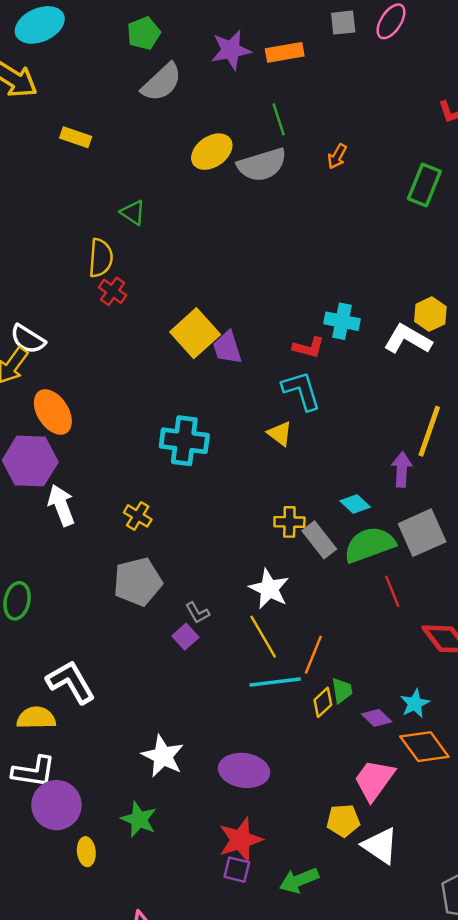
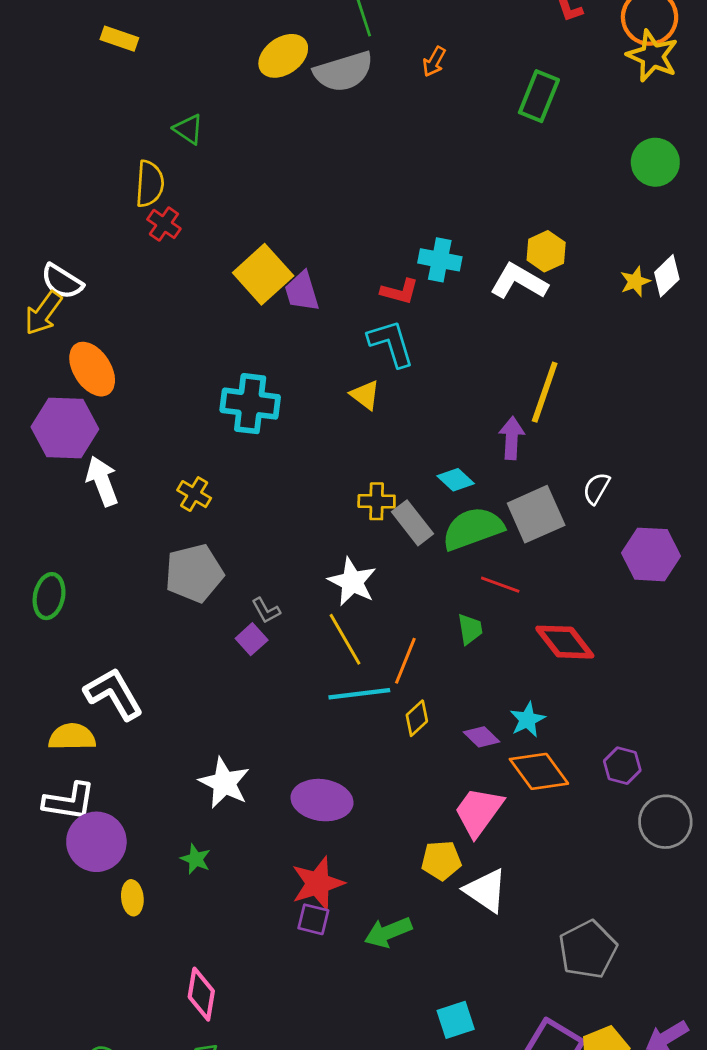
red line: (392, 591) -> (500, 585), turned -48
green trapezoid: (342, 690) -> (470, 629), moved
green star: (139, 819) -> (196, 859), size x0.7

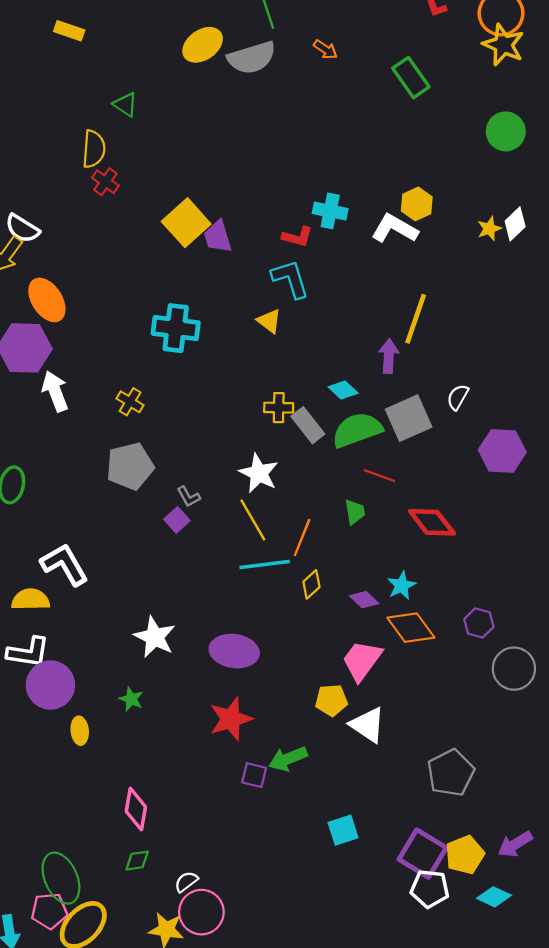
orange arrow: (434, 62) -> (325, 49), turned -85
green rectangle: (539, 96) -> (411, 78), turned -57
purple square: (313, 919) -> (254, 775), moved

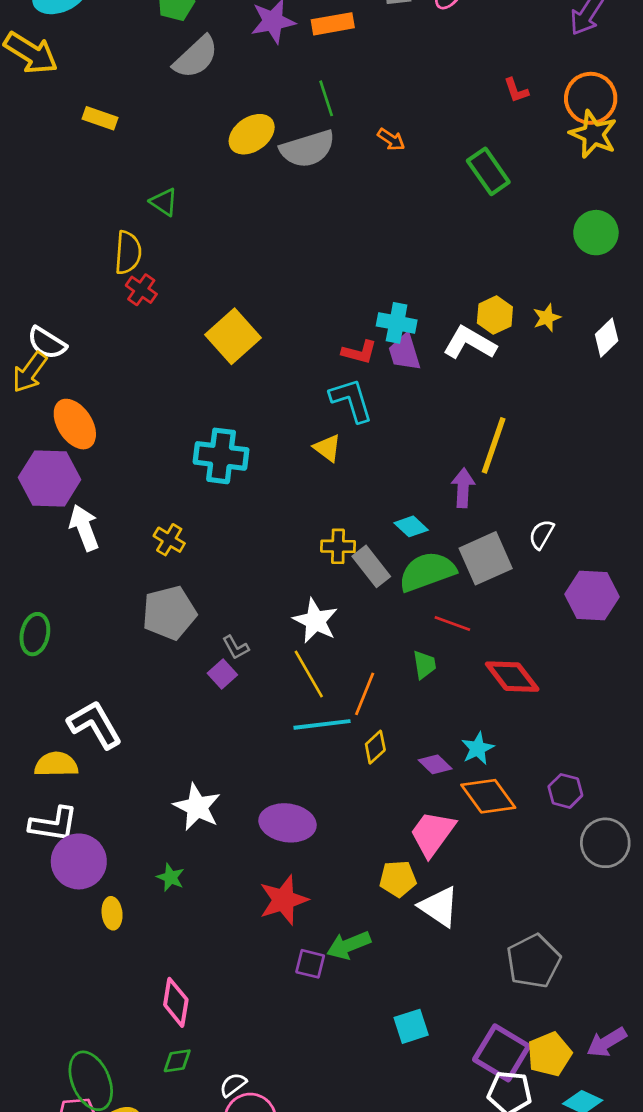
yellow star: (489, 229) -> (547, 318), moved
purple trapezoid: (218, 237) -> (405, 352), moved

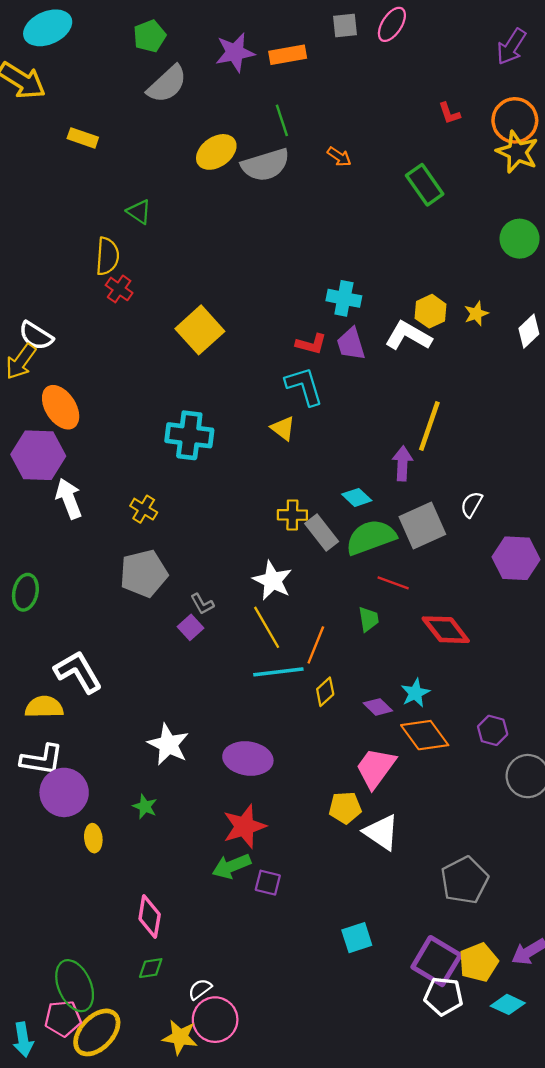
cyan cross: (397, 323) -> (344, 298), moved
green arrow: (349, 945) -> (231, 866), moved

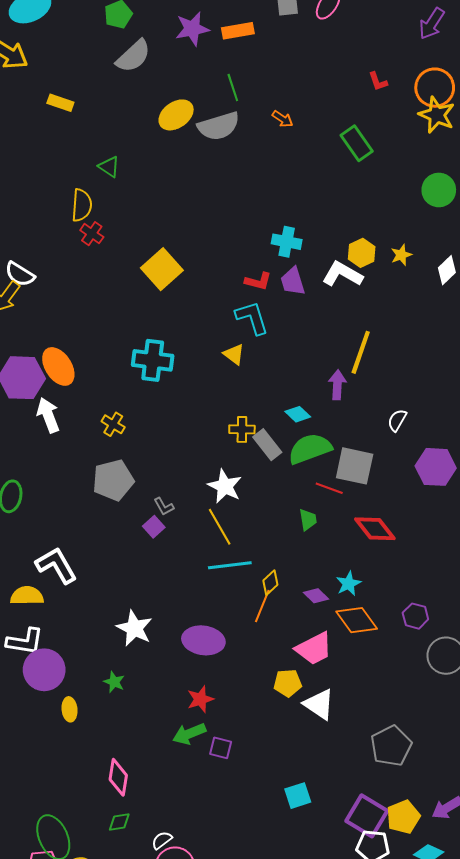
orange ellipse: (61, 407) -> (58, 366), moved
gray square: (422, 525) -> (355, 466), moved, turned 36
orange line: (316, 645) -> (262, 606), moved
pink trapezoid: (376, 768) -> (314, 648), turned -153
red star: (244, 826) -> (200, 699), size x0.7

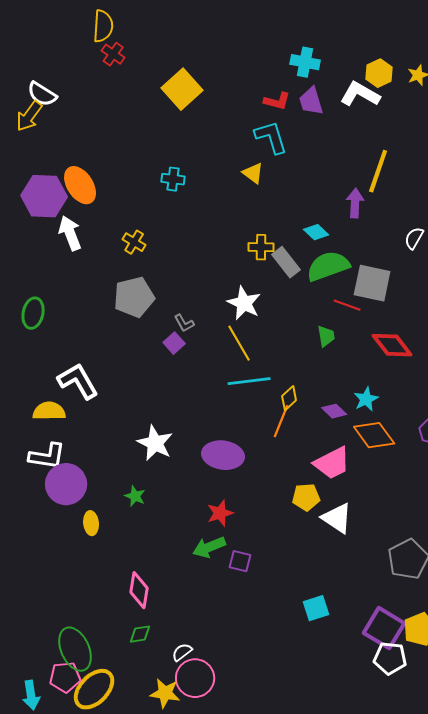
cyan cross: (153, 360) -> (173, 179), size x0.6

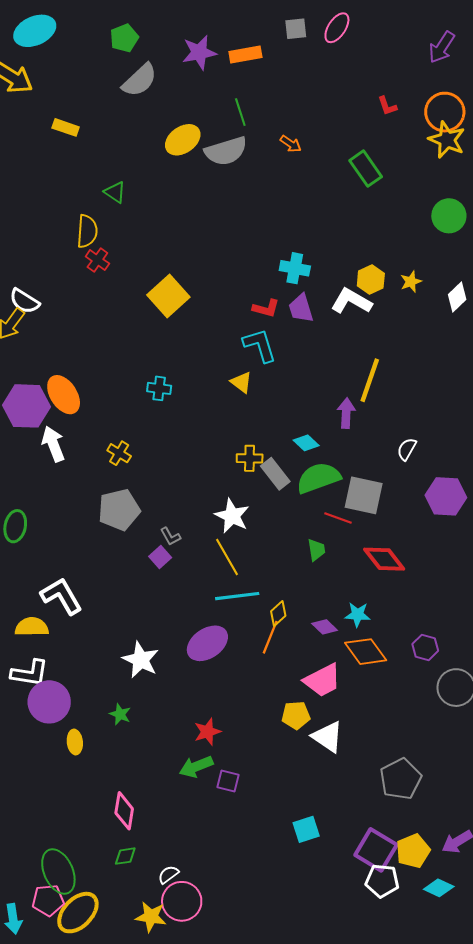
cyan star: (366, 399) -> (357, 615), turned 30
purple ellipse: (223, 455) -> (207, 643), moved, turned -42

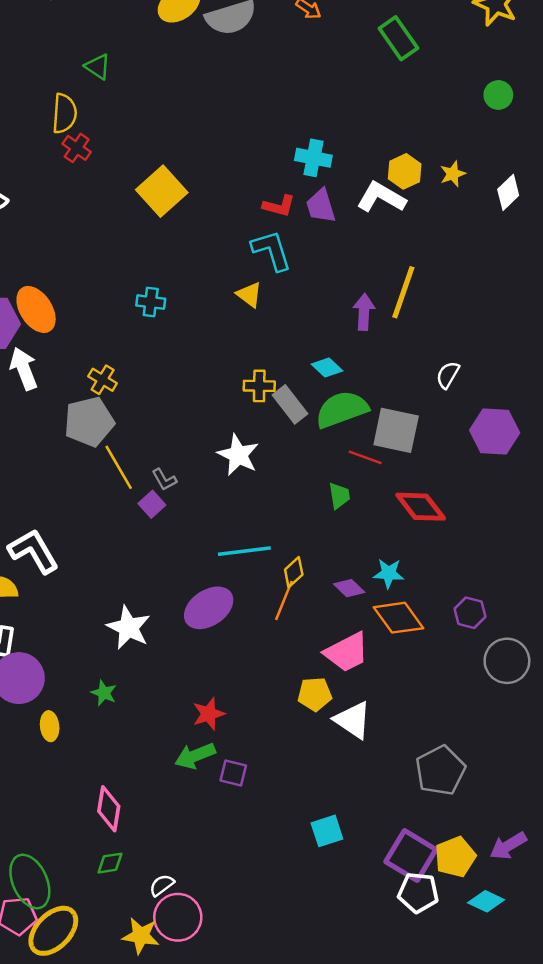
green circle: (449, 216) -> (498, 95), size x0.7
purple arrow: (346, 413) -> (364, 312), moved
gray pentagon: (119, 510) -> (89, 422), moved
yellow line: (227, 557) -> (119, 467), moved

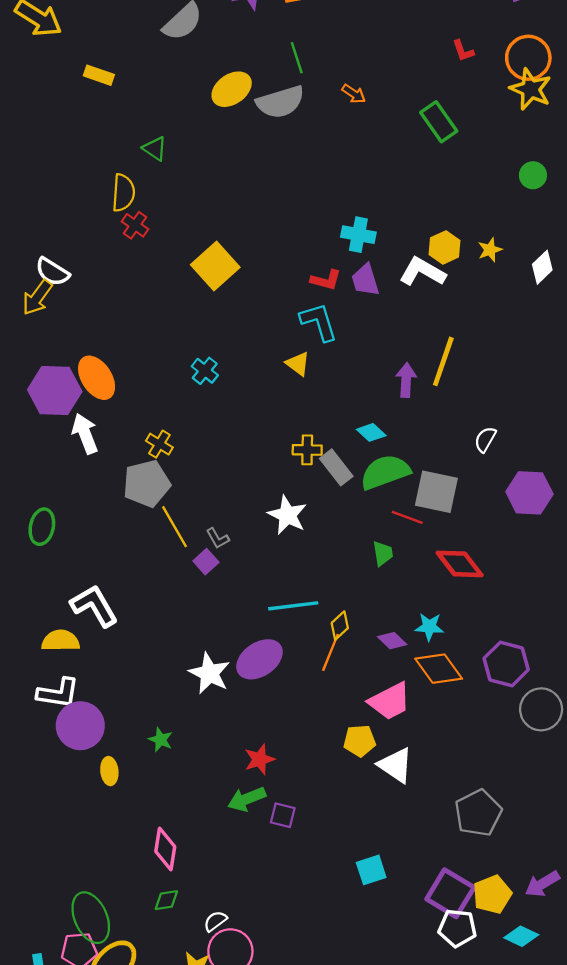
cyan cross: (151, 302) -> (205, 371), turned 32
purple hexagon: (470, 613) -> (506, 664), size x1.5
white star: (128, 628) -> (209, 673), moved

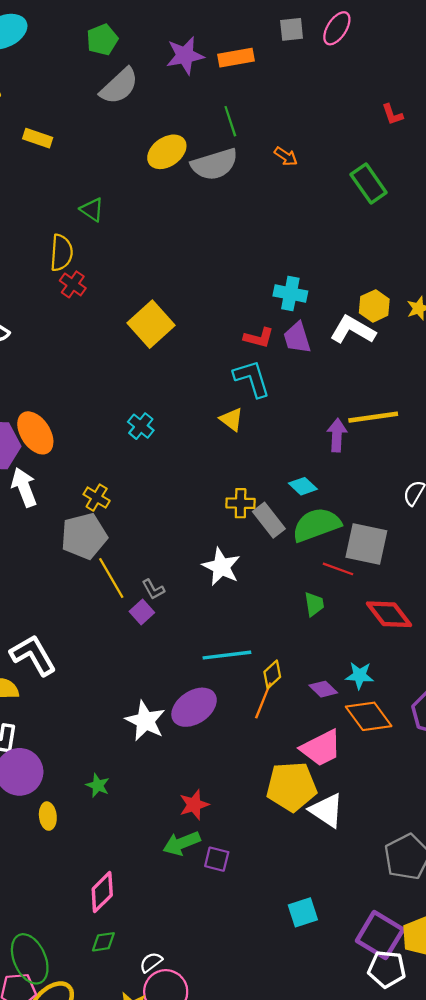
yellow line: (443, 361) -> (373, 417), turned 63
yellow pentagon: (360, 741) -> (292, 787), size x1.6
pink diamond: (165, 849) -> (102, 892), turned 36

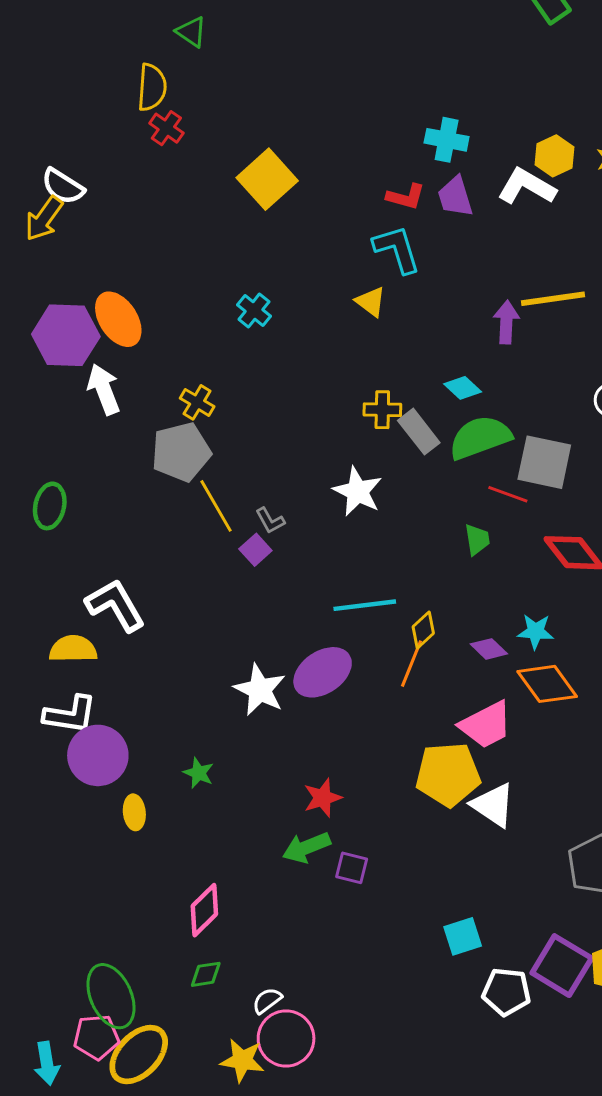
white pentagon: (387, 969) -> (506, 992), moved

